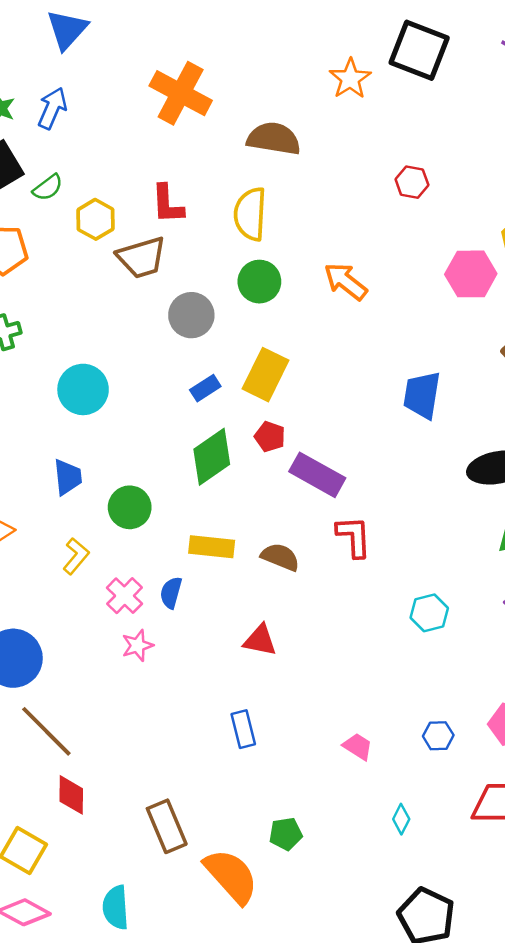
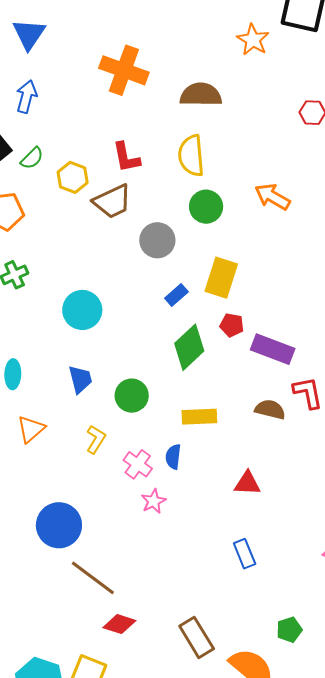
brown semicircle: (280, 557) -> (270, 409), moved
red diamond: (71, 795) -> (119, 624), turned -64

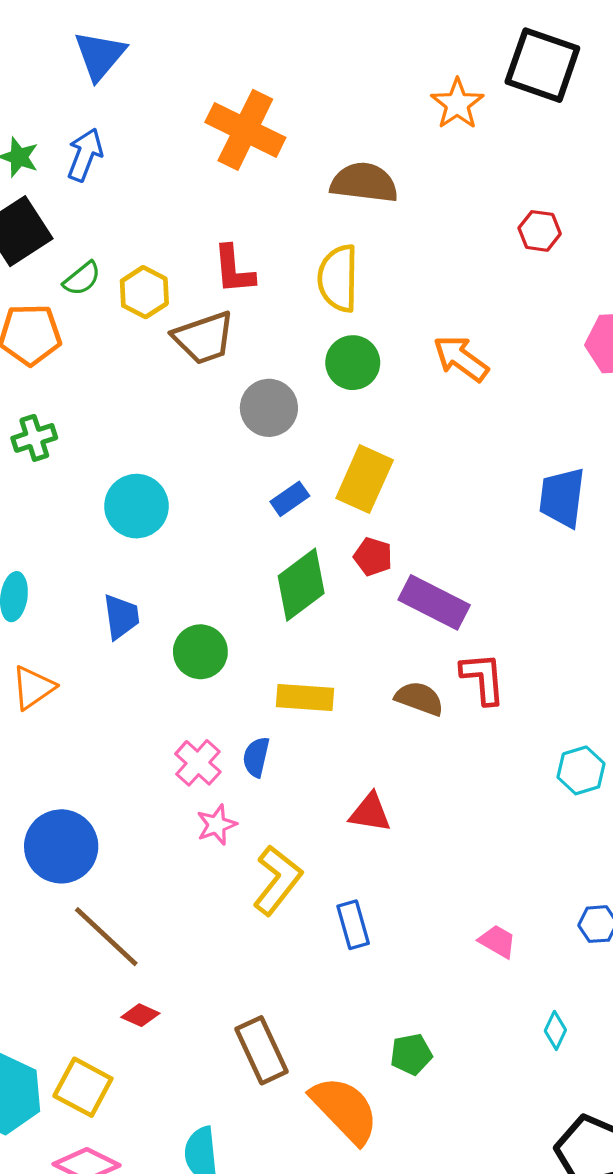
green semicircle: (32, 158) -> (82, 279), moved
yellow L-shape: (96, 439) -> (277, 880), moved, size x1.5
red diamond: (119, 624) -> (140, 1015), size x0.7

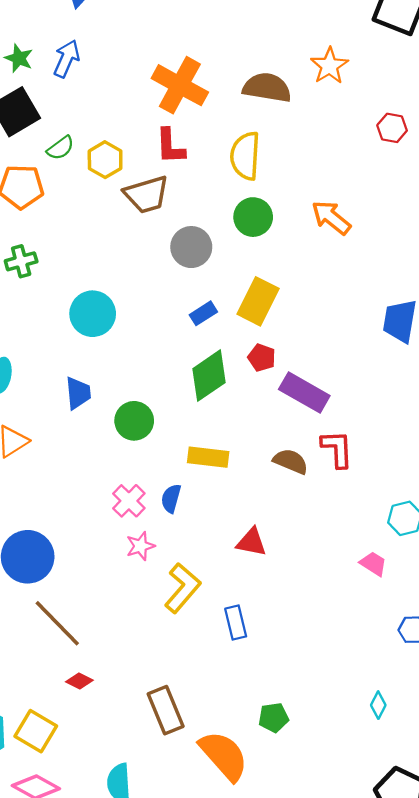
orange star: (457, 104) -> (329, 66), moved
orange cross: (245, 130) -> (180, 85), moved
pink trapezoid: (497, 941) -> (373, 564), moved

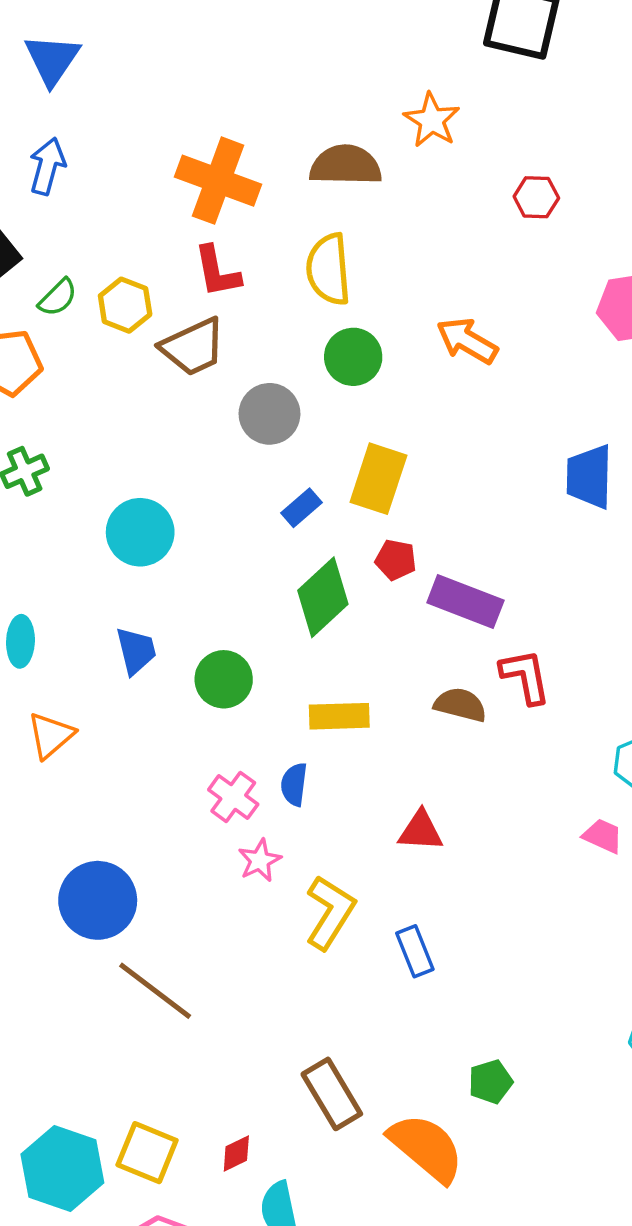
red diamond: (79, 681) -> (236, 1154), moved, turned -44

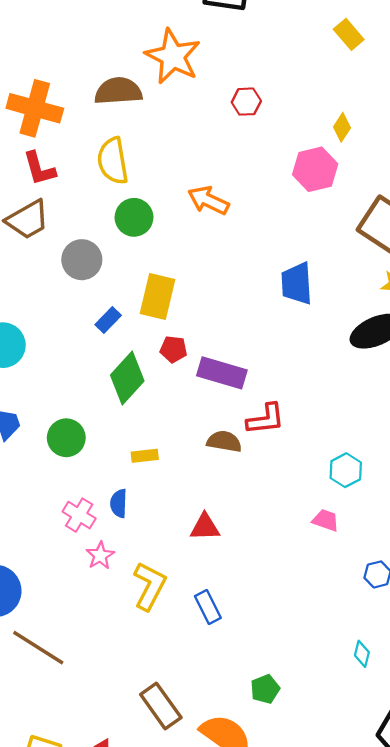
orange star: (432, 120) -> (173, 56), size x1.5
red L-shape: (525, 676) -> (266, 419), turned 99
yellow rectangle: (339, 716) -> (145, 456), size x0.7

